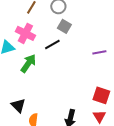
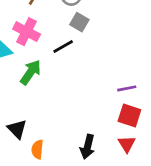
purple line: (99, 52) -> (127, 88), moved

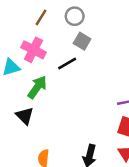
black triangle: (17, 129) -> (25, 116), moved

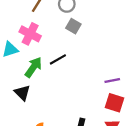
black line: (67, 64) -> (58, 59), moved

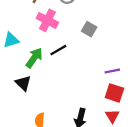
gray square: (73, 26) -> (89, 29), moved
pink cross: (30, 34) -> (47, 20), moved

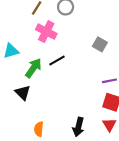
gray square: (89, 29) -> (100, 44), moved

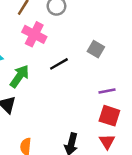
black line: (57, 60) -> (59, 64), moved

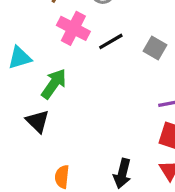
black line: (59, 64) -> (111, 41), moved

